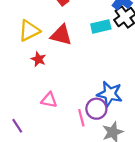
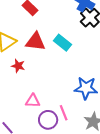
cyan rectangle: (101, 27) -> (63, 43), moved, turned 60
purple circle: (96, 109) -> (48, 120), moved

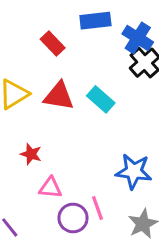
red star: (18, 66) -> (31, 154), moved

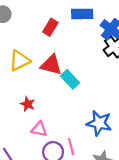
red rectangle: (53, 43) -> (50, 27), turned 70
cyan rectangle: (101, 99) -> (70, 79), moved

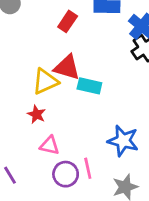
yellow triangle: (19, 61) -> (45, 81), moved
cyan rectangle: (70, 79) -> (89, 86), turned -36

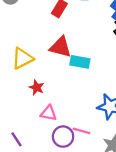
yellow triangle: (45, 81) -> (22, 58), moved
pink line: (88, 168) -> (81, 131), turned -60

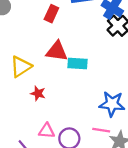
pink triangle: (49, 113) -> (47, 131), moved
pink line: (81, 131) -> (101, 130), moved

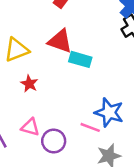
pink line: (101, 130) -> (90, 127), moved

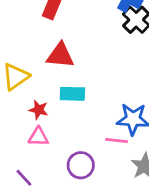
cyan rectangle: (80, 59) -> (72, 94), moved
pink triangle: (30, 127) -> (38, 137), moved

